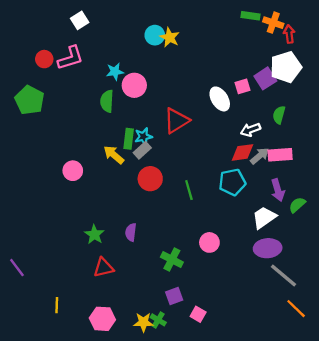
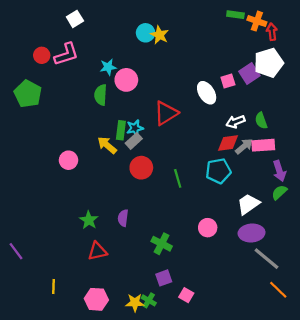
green semicircle: (279, 115) -> (261, 121), moved, turned -35
purple arrow: (278, 190) -> (279, 171), moved
pink circle: (209, 242) -> (208, 228), moved

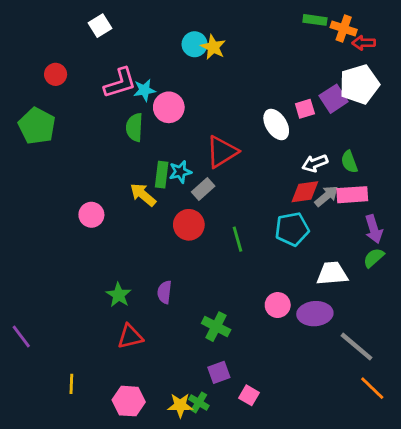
red arrow: (272, 32) -> (364, 43), turned -84
pink L-shape: (66, 54) -> (120, 83), moved
gray rectangle: (134, 141) -> (203, 189), moved
white trapezoid: (248, 204) -> (332, 274), turned 30
purple ellipse: (252, 233) -> (315, 314), moved

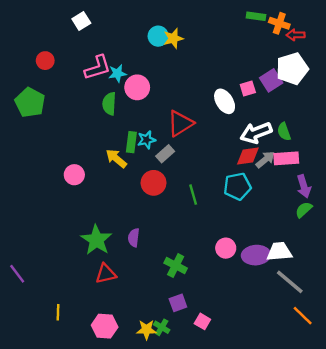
yellow star: (213, 47) -> (173, 38), turned 30
white arrow: (315, 163) -> (256, 133), size x1.5
white trapezoid: (332, 274) -> (279, 252), moved
green star: (119, 295) -> (96, 240), size x1.5

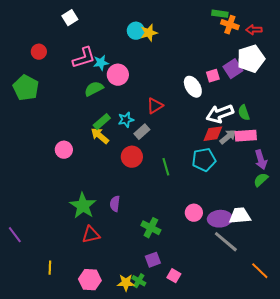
orange cross: (279, 23) -> (230, 25), moved
green semicircle: (109, 104) -> (94, 89), turned 60
red triangle: (180, 123) -> (155, 106), size x0.7
green rectangle: (131, 142) -> (102, 122), moved, turned 42
gray line: (290, 282) -> (226, 242), moved

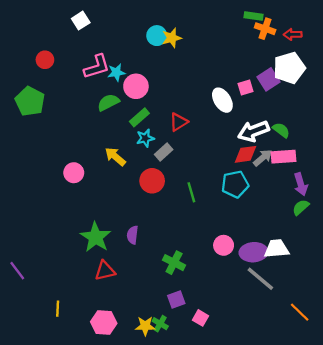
green semicircle: (244, 113) -> (281, 130), turned 147
green rectangle: (102, 122) -> (139, 117), moved

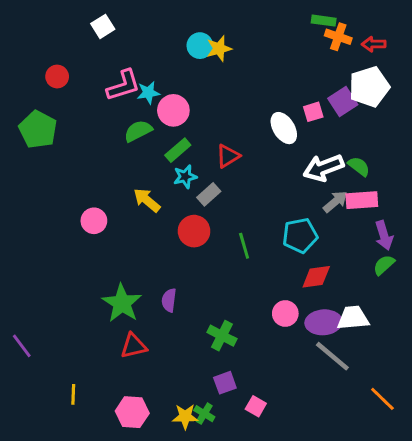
red diamond: (245, 154) -> (316, 277), moved

